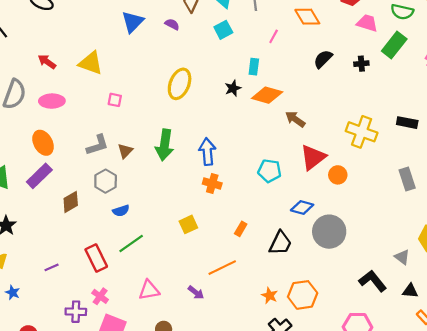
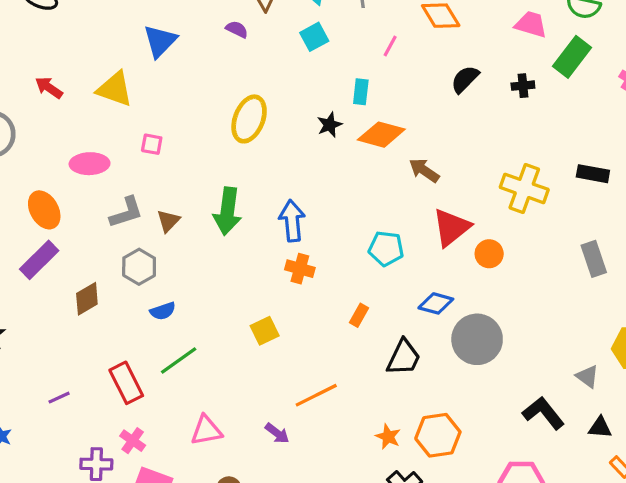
blue triangle: (133, 22) -> (160, 41), moved
pink ellipse: (52, 101) -> (90, 164), moved
orange rectangle: (241, 229) -> (359, 315), moved

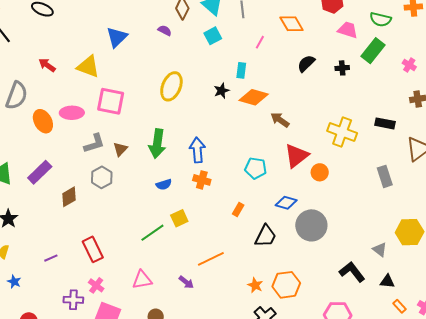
pink square: (152, 144) -> (111, 101), size x2.0
orange ellipse: (44, 210) -> (43, 121), moved
blue semicircle: (163, 311) -> (164, 184), moved
green line: (179, 360) -> (152, 233), moved

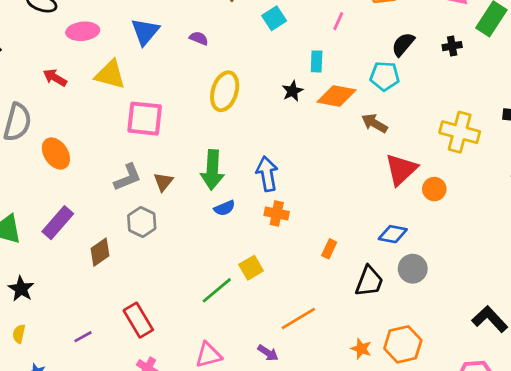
purple semicircle: (165, 30) -> (199, 38), moved
pink ellipse: (72, 113) -> (83, 31), moved
cyan pentagon: (256, 168) -> (385, 76), moved
blue semicircle: (164, 184) -> (224, 208), moved
gray circle: (311, 225) -> (413, 269), moved, size x0.7

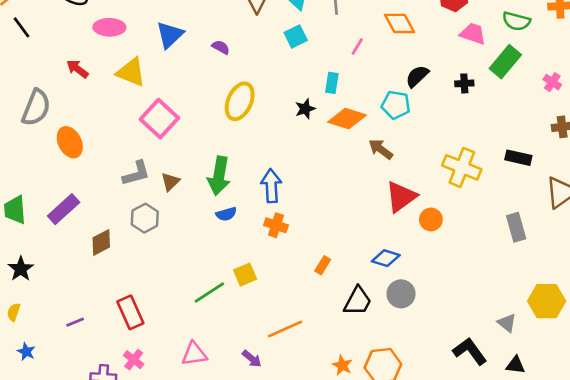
pink square: (145, 119) -> (159, 119), turned 30

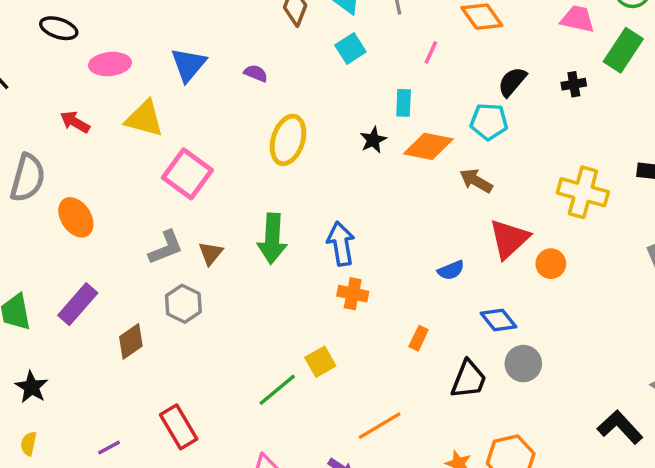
blue semicircle: (226, 214) -> (451, 270), moved
blue diamond: (386, 258) -> (499, 320), turned 40

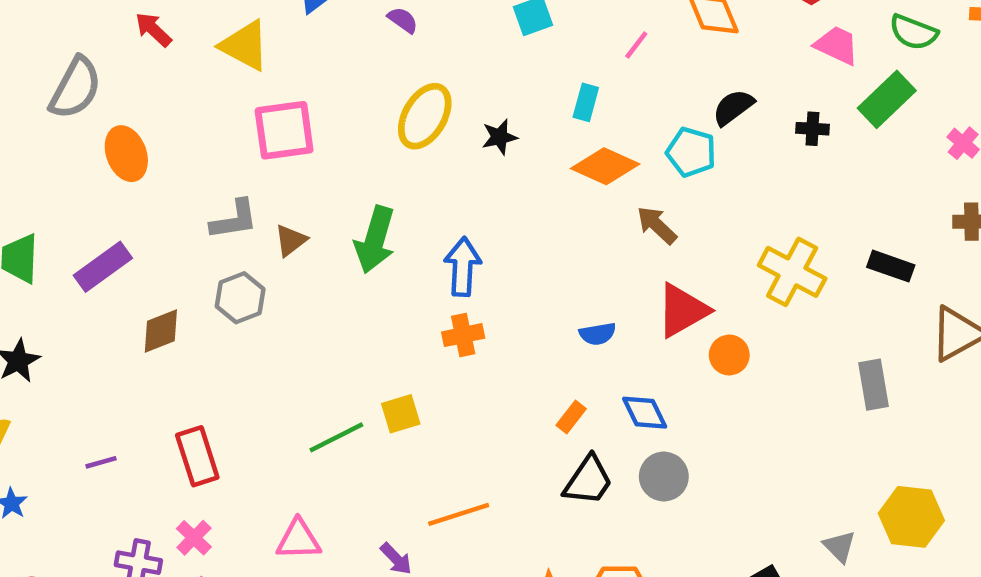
black star: (373, 140) -> (500, 137), moved
pink square: (187, 174) -> (284, 130), turned 33
orange cross: (353, 294) -> (463, 335), turned -36
orange rectangle: (419, 338) -> (571, 417), moved

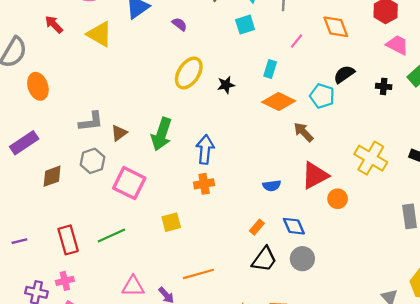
pink square: (284, 130) -> (129, 183), moved, turned 32
green line: (336, 437) -> (111, 235), moved
pink cross: (194, 538) -> (65, 281), turned 30
pink triangle: (298, 540) -> (133, 286), moved

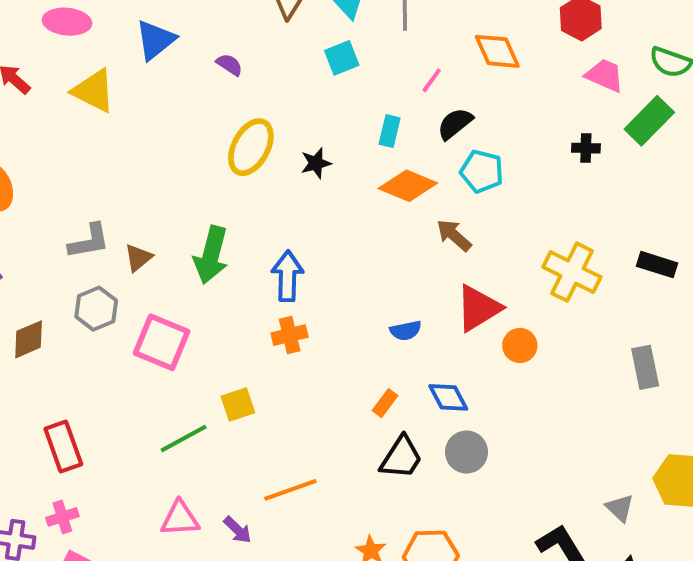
black semicircle: (344, 74) -> (455, 124), moved
green line: (111, 235) -> (184, 438), moved

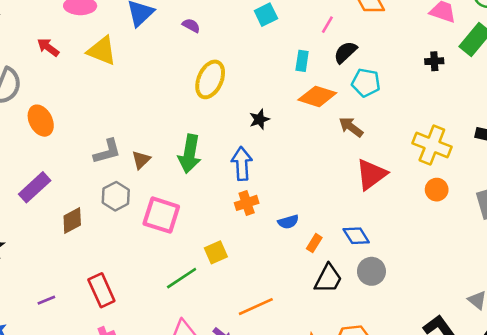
black star: (316, 163) -> (259, 119), moved
blue semicircle: (406, 331) -> (288, 222), moved
orange circle: (520, 345) -> (437, 190), moved

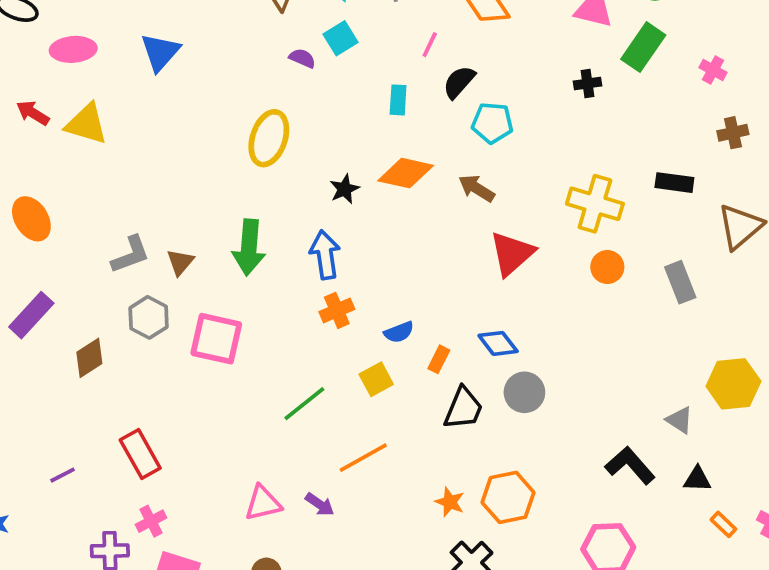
purple semicircle: (191, 26) -> (302, 58), moved
yellow triangle: (102, 51) -> (86, 124), moved
orange diamond: (317, 96) -> (406, 173), moved
yellow square: (216, 252) -> (376, 379), moved
green line: (182, 278) -> (304, 404), moved

